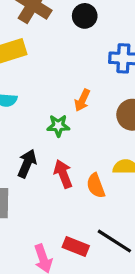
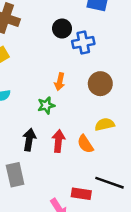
black circle: (85, 16) -> (62, 28), moved
red arrow: (63, 174) -> (58, 141), turned 40

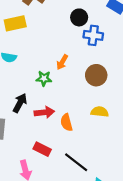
yellow semicircle: (105, 124) -> (100, 112), moved
red arrow: (58, 141) -> (44, 112), turned 60
red rectangle: (81, 194) -> (42, 149), moved

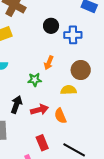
black circle: (79, 17) -> (51, 26), moved
yellow semicircle: (100, 112) -> (69, 90), moved
red rectangle: (42, 149) -> (42, 143), turned 49

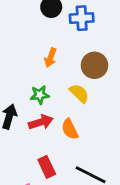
green star: (35, 80) -> (40, 95), moved
yellow semicircle: (69, 90) -> (79, 93), turned 49

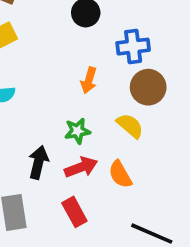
blue cross: (82, 18) -> (133, 47), moved
red rectangle: (47, 167) -> (74, 212), moved

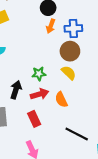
orange arrow: (89, 80) -> (51, 26), moved
brown circle: (148, 87) -> (70, 51), moved

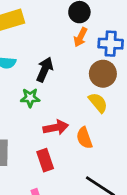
green star: (39, 74) -> (30, 98), moved
black arrow: (16, 90) -> (45, 70), moved

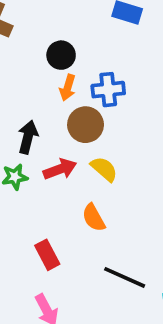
brown circle: (103, 74) -> (86, 125), moved
red arrow: (56, 127) -> (60, 169), moved

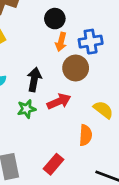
yellow semicircle: (104, 169) -> (103, 110), moved
orange semicircle: (94, 218) -> (86, 135), turned -144
red rectangle: (47, 255) -> (53, 164), turned 72

